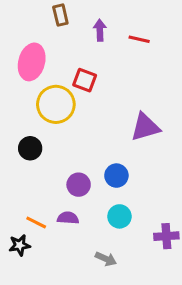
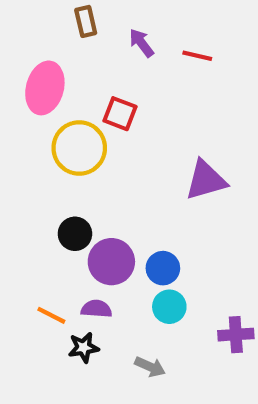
purple arrow: (100, 30) -> (141, 43), turned -35
black circle: (30, 148) -> (75, 234), moved
blue circle: (116, 176) -> (163, 268), moved
purple circle: (79, 185) -> (111, 262), size x1.4
black star: (20, 245) -> (84, 347), moved

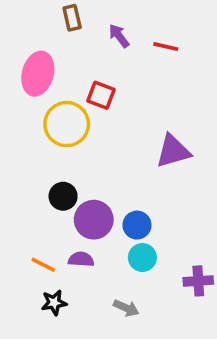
black star: (84, 347) -> (54, 303), moved

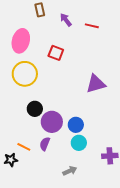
yellow circle: (67, 124) -> (25, 74), moved
purple semicircle: (81, 259) -> (45, 144), turned -72
black star: (54, 303) -> (11, 160), moved
gray arrow: (126, 308) -> (70, 171), turned -48

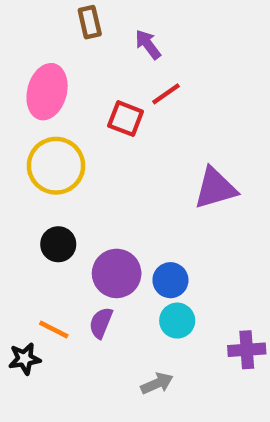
red line: (92, 26) -> (166, 94), moved, turned -48
black circle: (35, 109) -> (58, 244), moved

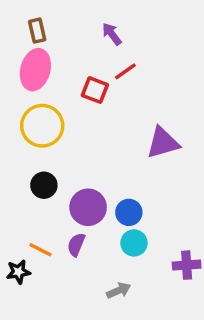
brown rectangle: (90, 22) -> (37, 31), moved

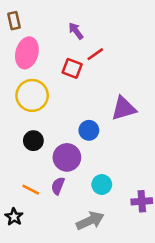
brown rectangle: (37, 31) -> (14, 21), moved
purple arrow: (112, 34) -> (76, 31), moved
blue circle: (129, 212) -> (89, 130), moved
black star: (18, 272) -> (14, 217), moved, turned -30
gray arrow: (119, 291) -> (90, 221), size x1.5

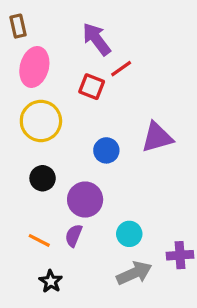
purple arrow: (76, 31) -> (97, 39), size x1.5
blue circle: (89, 130) -> (106, 150), moved
black star: (14, 217) -> (51, 281), moved
gray arrow: (90, 221) -> (134, 273), moved

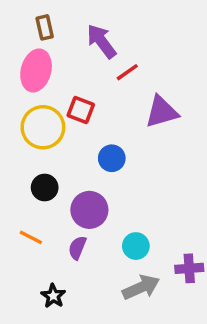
brown rectangle: (18, 26) -> (45, 27), moved
red square: (92, 87) -> (81, 110), moved
purple triangle: (157, 137) -> (162, 112), moved
orange line: (39, 240) -> (31, 237), moved

